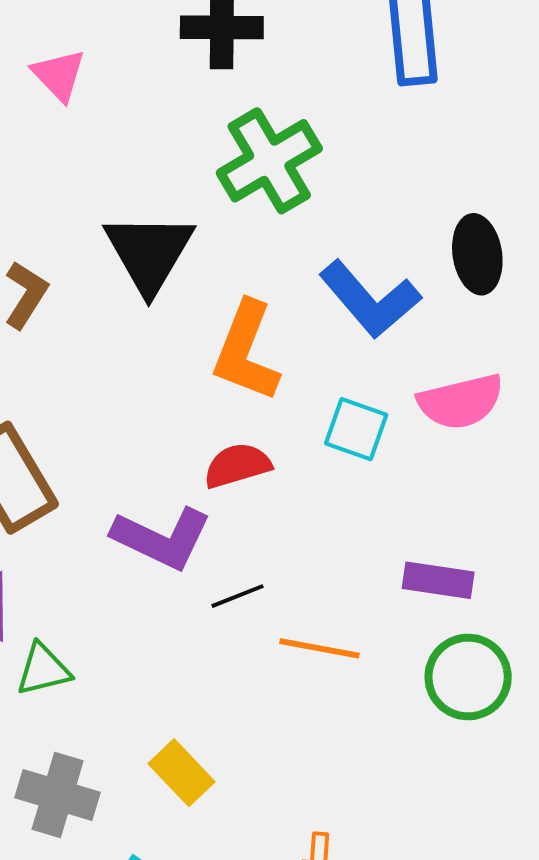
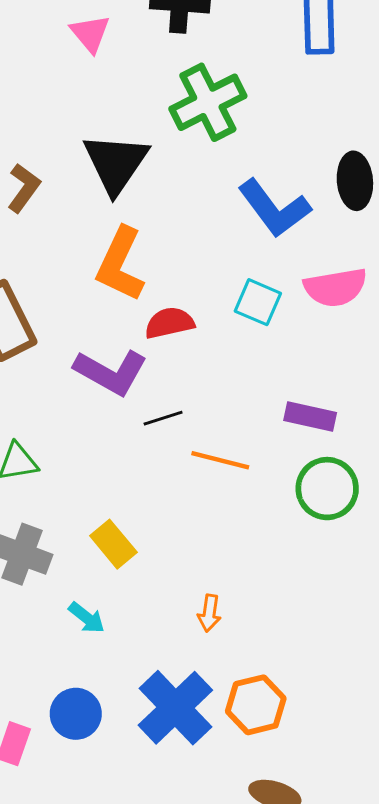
pink triangle: (59, 75) -> (90, 33), moved
orange L-shape: (246, 351) -> (120, 264), moved

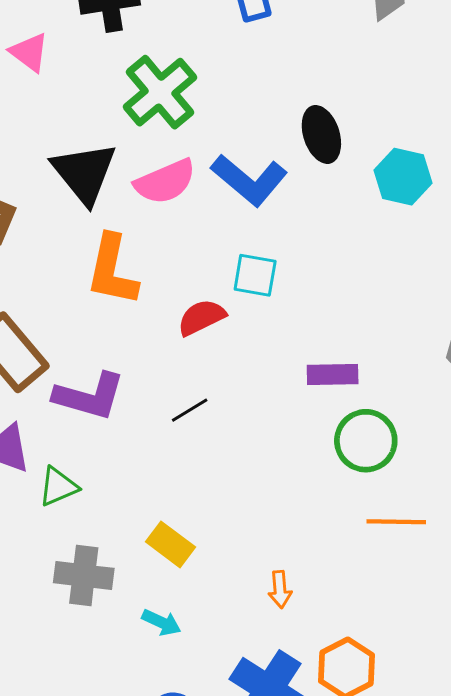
pink semicircle: (335, 287) -> (165, 182), moved
red semicircle: (169, 323) -> (201, 317), moved
purple L-shape: (111, 372) -> (89, 396), moved
orange line: (220, 460) -> (396, 522), moved

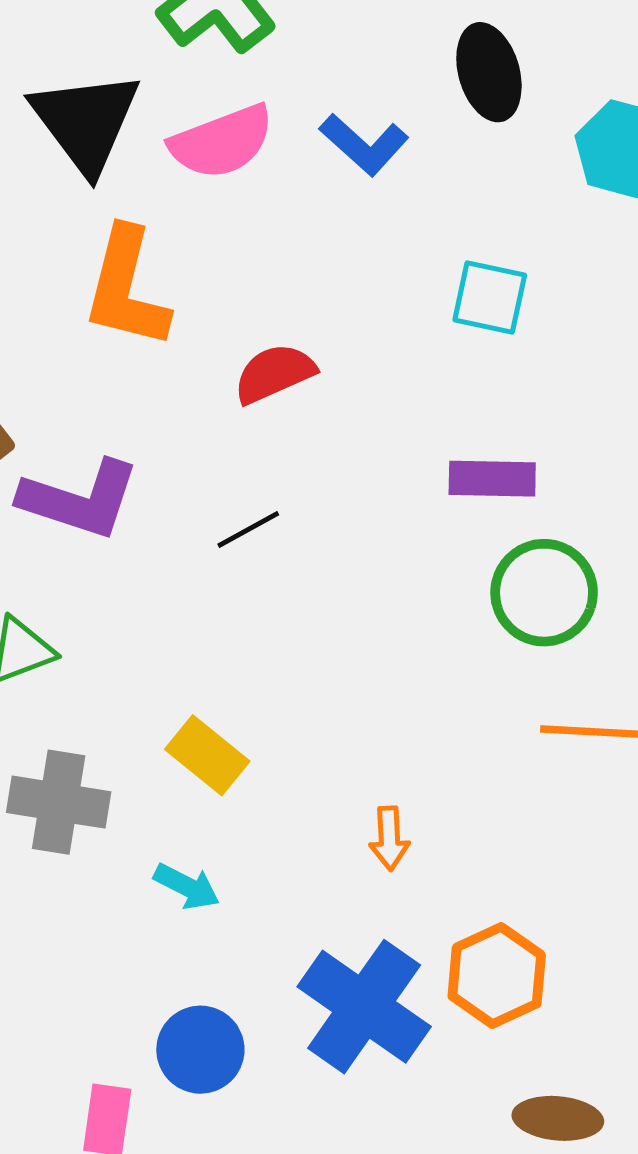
blue L-shape: (249, 180) -> (364, 144), size x0.7
cyan square: (255, 275) -> (490, 298), moved

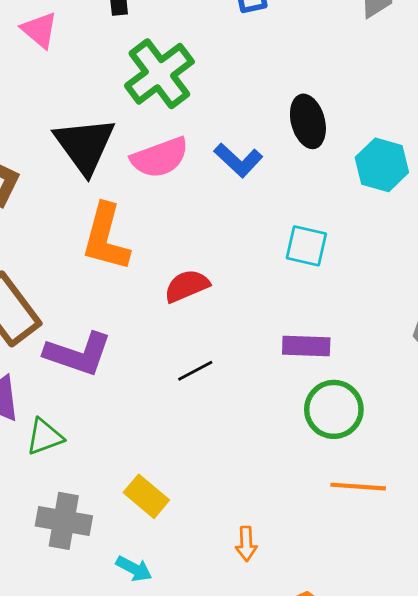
black line: (248, 530) -> (195, 371), moved

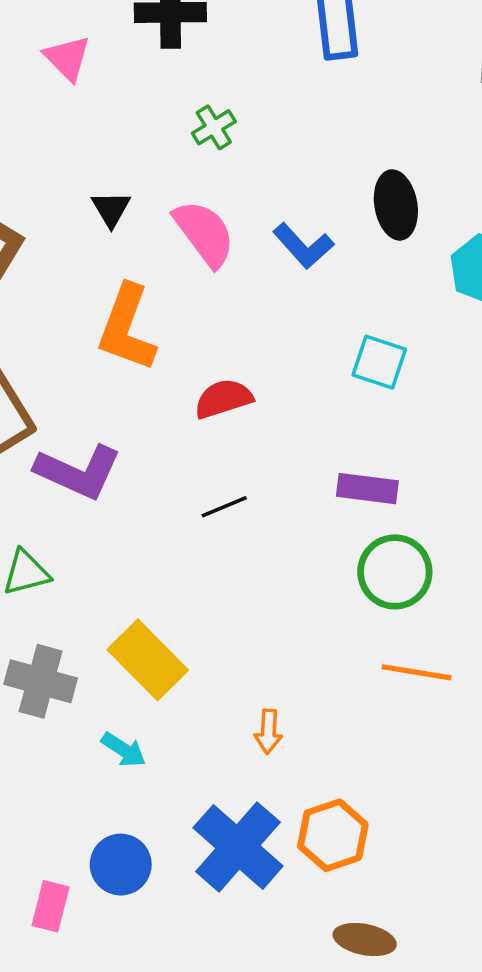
green cross: (159, 74) -> (214, 127), size x0.5
black triangle: (85, 145) -> (111, 209), size x0.5
pink semicircle: (160, 158) -> (204, 233), turned -112
yellow rectangle: (146, 496) -> (148, 660), size x1.4

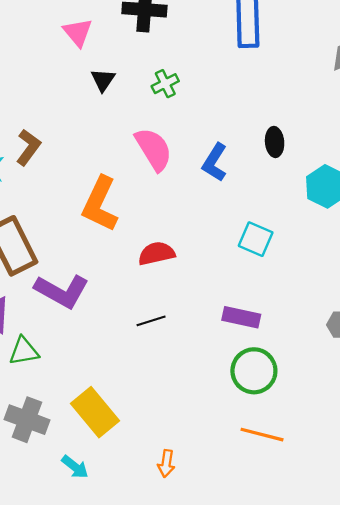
black ellipse: (396, 205) -> (275, 142), size x0.7
black triangle: (111, 209) -> (103, 80), moved
blue L-shape: (303, 246) -> (215, 162), turned 69

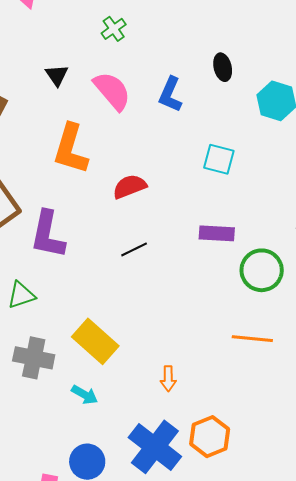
black triangle: (103, 80) -> (57, 75), moved
purple L-shape: (62, 291) -> (48, 234), turned 81
green circle: (254, 371) -> (262, 270), moved

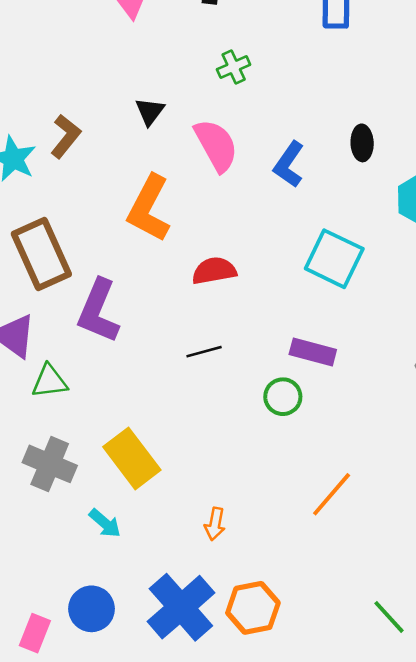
cyan square: (219, 159) -> (334, 259), size x1.4
green circle: (262, 270) -> (283, 397), moved, size x0.7
orange line: (252, 339) -> (332, 494), turned -66

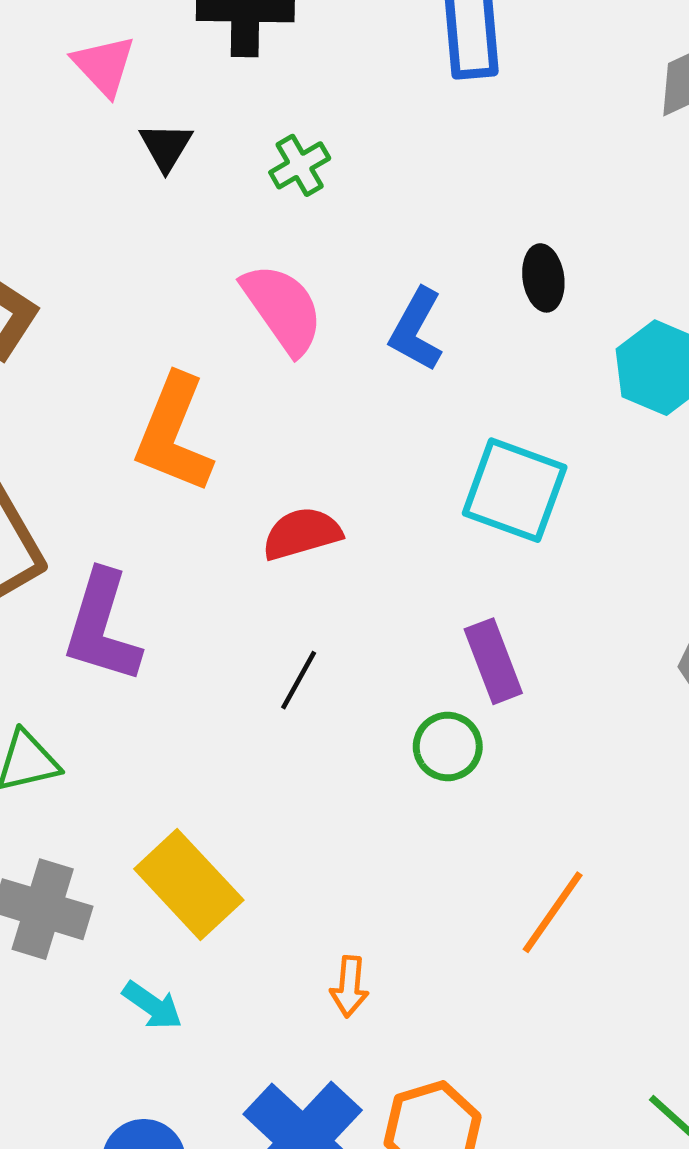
black triangle: (150, 112) -> (166, 147), moved
black line: (204, 352) -> (299, 680), turned -40
purple rectangle: (313, 352) -> (493, 661), turned 60

